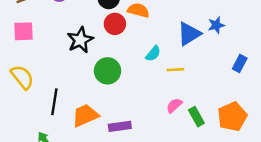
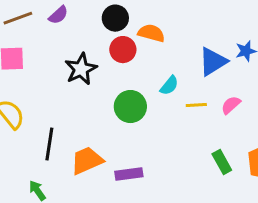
green circle: (107, 71) -> (130, 107), moved
pink semicircle: (174, 105) -> (231, 105), moved

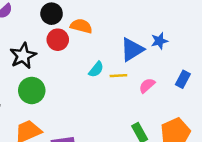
yellow line: (196, 105) -> (118, 76), moved
green circle: (130, 107) -> (32, 90), moved

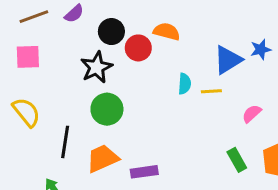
black circle: (52, 14) -> (111, 32), moved
cyan semicircle: (96, 69) -> (185, 84), turned -35
pink semicircle: (147, 86) -> (252, 114), moved

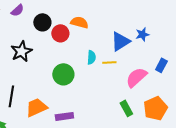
black star: (96, 67) -> (21, 51), moved
green circle: (107, 109) -> (63, 74), moved
pink semicircle: (252, 114) -> (136, 77), size x1.6

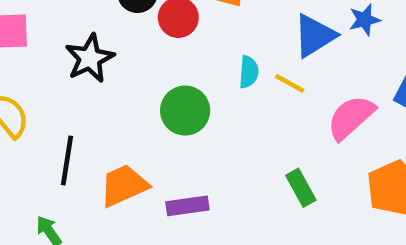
yellow line: (109, 62) -> (290, 83), turned 32
green rectangle: (126, 108) -> (301, 188), moved

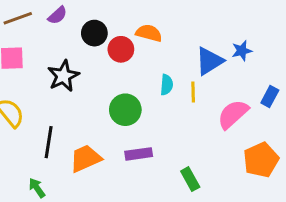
yellow line: (290, 83) -> (193, 92), turned 60
green rectangle: (301, 188) -> (190, 179), moved
purple rectangle: (187, 206) -> (139, 154), moved

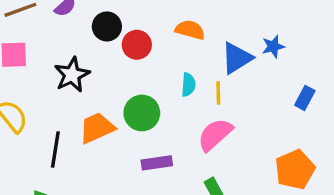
orange semicircle: (149, 33) -> (190, 30), moved
pink semicircle: (233, 114) -> (215, 135), moved
orange trapezoid: (86, 158) -> (97, 128), moved

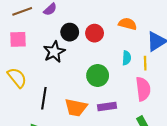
black circle: (107, 26) -> (70, 32), moved
orange trapezoid: (97, 128) -> (76, 108), moved, turned -145
pink semicircle: (215, 135) -> (143, 89), turned 125

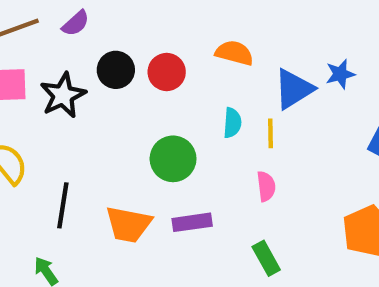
black star: (54, 52) -> (63, 95), moved
pink semicircle: (143, 89) -> (266, 186), size x0.6

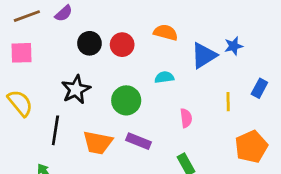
black star: (63, 95) -> (76, 90), moved
cyan semicircle: (232, 123) -> (164, 77), turned -102
yellow line: (270, 133) -> (228, 102), moved
purple rectangle: (192, 222) -> (138, 141), turned 30

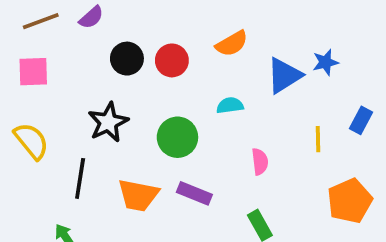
orange semicircle: (166, 32) -> (232, 44), turned 135

